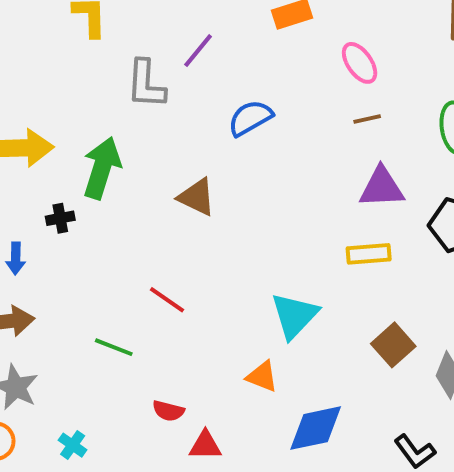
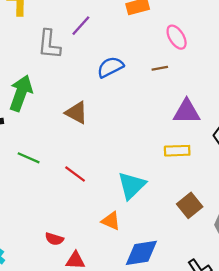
brown line: (367, 119) -> (160, 68), moved
red line: (167, 300) -> (75, 174), moved
green line: (114, 347) -> (29, 158), moved

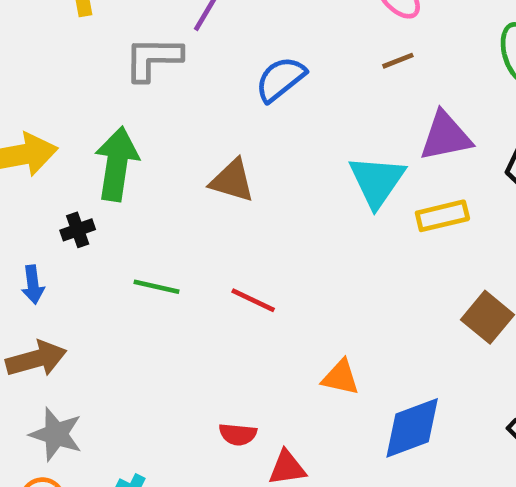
gray L-shape: (49, 44) -> (153, 59), turned 96
brown line: (160, 68) -> (398, 61), moved
cyan triangle: (132, 185) -> (377, 181), moved

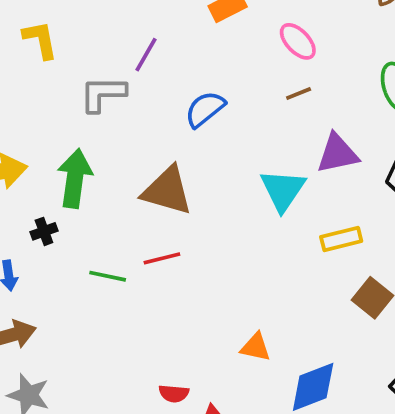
brown triangle: (232, 181) -> (167, 191), size x1.4
yellow rectangle: (442, 216) -> (341, 239), moved
red line: (253, 300) -> (162, 258), moved, turned -39

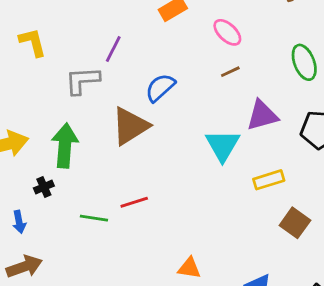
brown triangle: (167, 191) -> (130, 126), moved, turned -45
orange triangle: (256, 347) -> (189, 268), moved

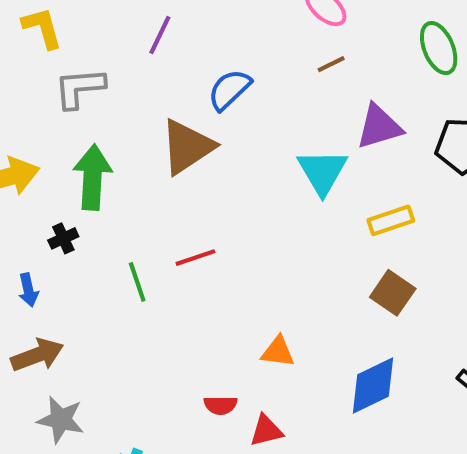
gray L-shape: (82, 80) -> (79, 88), moved
green line: (94, 218) -> (137, 282), turned 64
brown square: (295, 223) -> (393, 293), moved

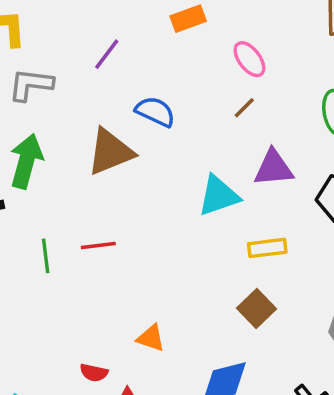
brown line: (331, 64) -> (244, 108), turned -30
blue semicircle: (229, 90) -> (155, 112), turned 57
cyan triangle: (322, 172) -> (219, 196), turned 30

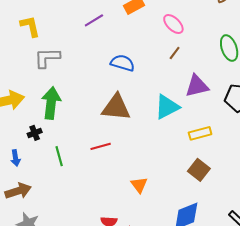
purple line: (107, 54) -> (94, 20), moved, turned 30
brown triangle: (110, 152) -> (116, 107), moved, turned 36
green line: (46, 256) -> (59, 156), moved
orange triangle: (151, 338) -> (139, 185), moved, turned 42

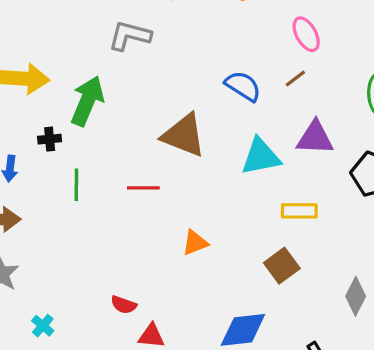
gray L-shape: (47, 58) -> (130, 36), moved
blue semicircle: (123, 63) -> (243, 86), moved
orange triangle: (139, 185) -> (195, 243), moved, turned 30

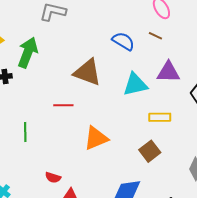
brown line: (295, 78) -> (155, 36), turned 64
green line: (76, 185) -> (25, 132), moved
orange triangle: (195, 243) -> (96, 138), size x1.5

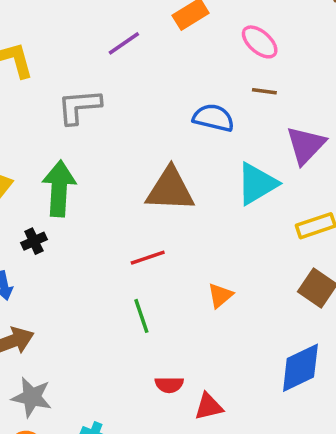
purple triangle: (168, 72) -> (306, 145), turned -30
green line: (25, 132) -> (141, 316), moved
orange triangle: (96, 138) -> (220, 295), size x0.6

